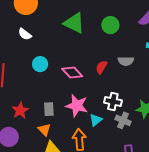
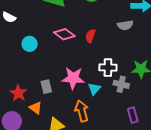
gray semicircle: (126, 61) -> (125, 25), moved
pink diamond: (72, 72) -> (64, 34), moved
orange triangle: (44, 130) -> (36, 108), moved

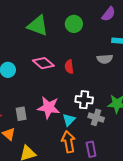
red semicircle: (90, 36) -> (69, 67), turned -32
orange arrow: (82, 111) -> (68, 142), moved
purple rectangle: (133, 115) -> (91, 149), moved

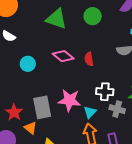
gray rectangle: (21, 114) -> (42, 107), size x1.6

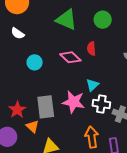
red semicircle: (89, 59) -> (91, 49), moved
white cross: (105, 92) -> (101, 104), moved
cyan triangle: (90, 112) -> (92, 85), moved

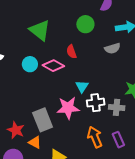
green triangle: (66, 20) -> (40, 30), turned 30
green circle: (103, 20) -> (85, 24), moved
cyan circle: (35, 62) -> (30, 64), moved

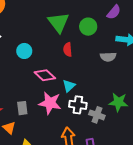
green triangle: (40, 30) -> (58, 22), moved
pink diamond: (53, 66) -> (45, 75), moved
gray rectangle: (43, 120) -> (22, 108), size x0.6

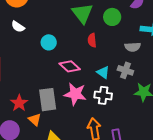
cyan triangle: (69, 86) -> (103, 72), moved, turned -40
gray rectangle: (22, 108) -> (48, 100), size x1.6
gray cross: (97, 115) -> (125, 70), moved

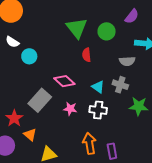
cyan circle: (49, 42) -> (29, 56), moved
pink star: (75, 94) -> (70, 109), size x0.6
gray rectangle: (48, 100) -> (40, 100), moved, turned 50

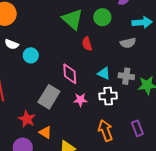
pink diamond: (64, 81) -> (70, 74), turned 55
gray cross: (120, 85) -> (126, 76), moved
purple rectangle: (112, 151) -> (137, 128), moved

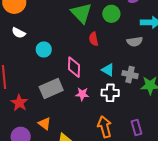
cyan circle: (31, 55) -> (44, 49), moved
gray rectangle: (49, 97) -> (51, 88), turned 30
red star: (27, 119) -> (19, 103), moved

